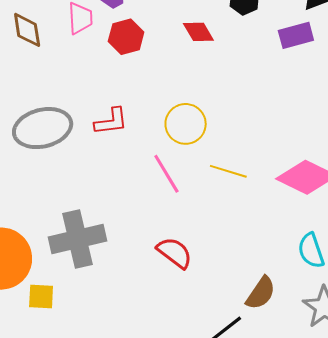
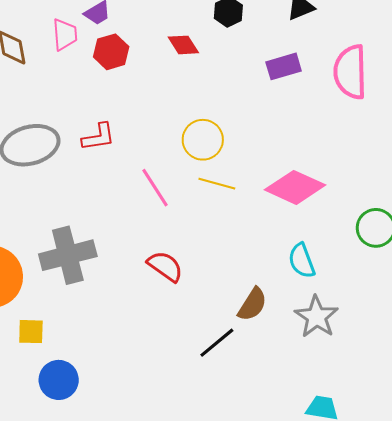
purple rectangle: (296, 35) -> (284, 66), moved
yellow circle: (186, 124) -> (203, 140), moved
yellow square: (41, 296) -> (31, 332), moved

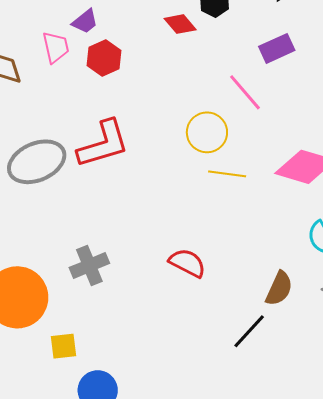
red diamond: (183, 45) -> (180, 24), moved
red L-shape: (98, 137) -> (103, 144), size x1.6
pink line: (155, 188) -> (245, 92), moved
gray cross: (68, 255) -> (89, 265), size x0.7

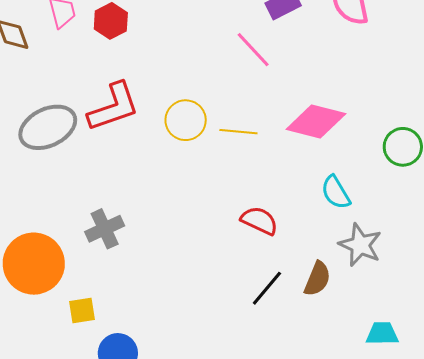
yellow circle: (207, 132) -> (186, 120), moved
red semicircle: (187, 263) -> (259, 221), moved
brown semicircle: (279, 289) -> (317, 279), moved

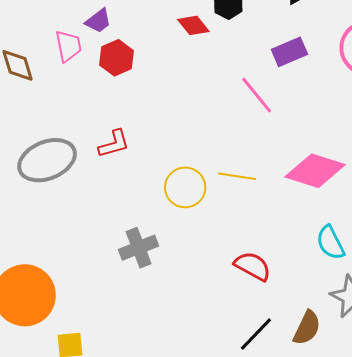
red L-shape: (114, 107) -> (114, 144), size x0.6
yellow circle: (186, 120) -> (185, 187), moved
gray cross: (105, 229) -> (139, 248), moved

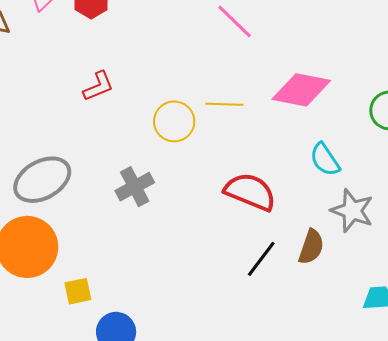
gray ellipse: (47, 160) -> (42, 180), moved
red semicircle: (253, 266) -> (250, 192), size x1.4

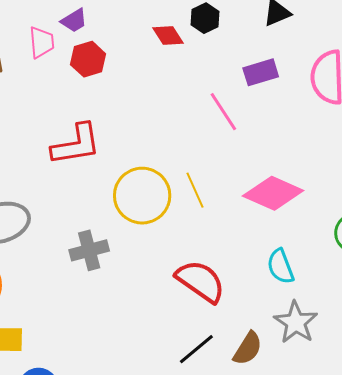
red L-shape: (98, 86) -> (76, 144), size x1.6
yellow line: (224, 104) -> (195, 190), turned 51
yellow circle: (174, 121) -> (142, 196), size x1.4

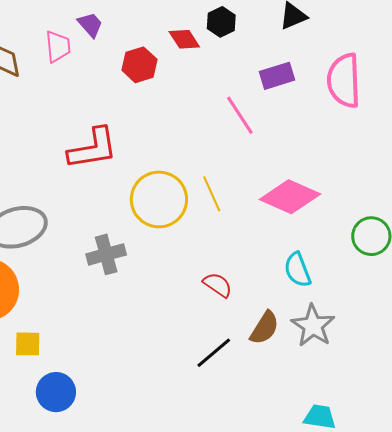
purple trapezoid: (74, 21) -> (90, 25), turned -100
red hexagon: (88, 59) -> (139, 65), moved
red semicircle: (200, 281) -> (218, 285), size x0.6
brown semicircle: (248, 348) -> (265, 328), moved

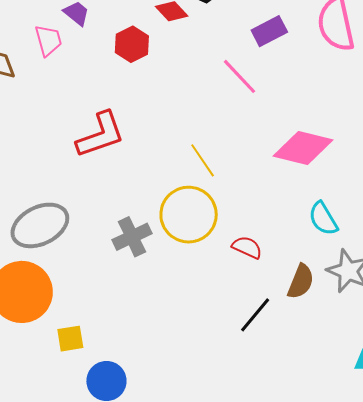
yellow line: (212, 194) -> (203, 160), moved
yellow circle: (159, 199) -> (189, 215), moved

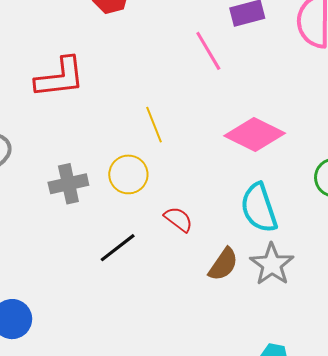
yellow circle: (189, 215) -> (128, 174), size x0.7
cyan semicircle: (323, 219) -> (259, 208), size x1.4
black line: (255, 315) -> (118, 248), moved

